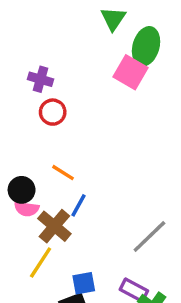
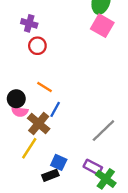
pink square: (130, 72) -> (102, 26), moved
blue square: (84, 283) -> (59, 162), turned 35

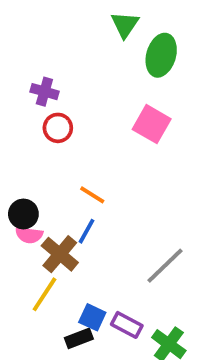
pink square: (102, 26) -> (152, 124), moved
orange line: (45, 87) -> (92, 195), moved
purple rectangle: (93, 167) -> (127, 325), moved

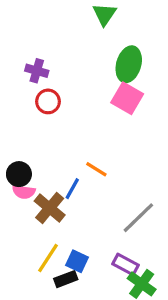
green ellipse: (161, 55) -> (129, 64), moved
orange line: (92, 195) -> (96, 169), moved
yellow line: (44, 294) -> (48, 258), moved
purple rectangle: (127, 325) -> (125, 265), moved

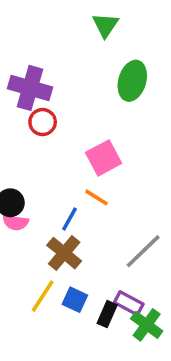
purple cross: (37, 71) -> (30, 88), size x1.6
pink square: (127, 98) -> (104, 158), moved, turned 32
brown cross: (50, 208) -> (64, 253), moved
black rectangle: (66, 279) -> (107, 314), moved, turned -45

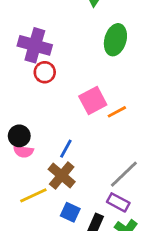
orange line: (96, 197) -> (117, 112), moved, turned -60
yellow line: (43, 296) -> (33, 195), moved, turned 32
purple rectangle: (129, 303) -> (118, 202), moved

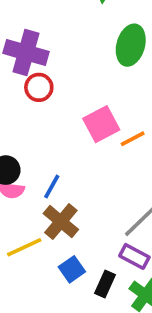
blue line: (66, 149) -> (52, 187), moved
blue square: (70, 212) -> (72, 269), turned 30

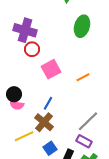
pink square: (101, 124) -> (51, 69), moved
blue line: (52, 187) -> (48, 103), moved

